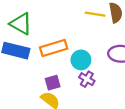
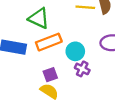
green triangle: (21, 24) -> (39, 18), moved

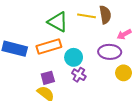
green triangle: (39, 18) -> (58, 22), moved

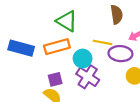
yellow line: (87, 16) -> (103, 42), moved
purple cross: (79, 75) -> (88, 77), size x1.5

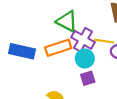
purple cross: (88, 77) -> (83, 40), moved
purple square: (55, 79) -> (88, 78), moved

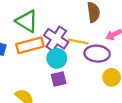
green triangle: (67, 21) -> (27, 21), moved

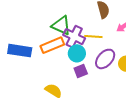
green triangle: (27, 21) -> (61, 26), moved
purple ellipse: (97, 54) -> (105, 59), moved, turned -45

